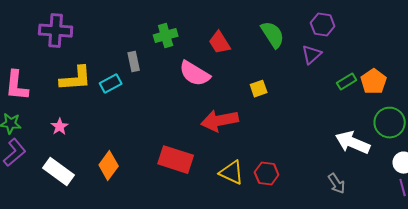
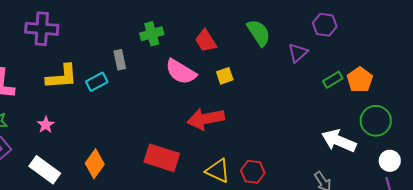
purple hexagon: (323, 25) -> (325, 25), moved
yellow square: (259, 89) -> (225, 76), moved

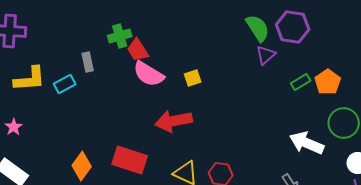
purple hexagon: (325, 25) -> (293, 27), size x1.4
green semicircle: (259, 33) -> (258, 28), moved
red trapezoid: (206, 41) -> (138, 50), moved
orange diamond: (95, 164) -> (82, 166), moved

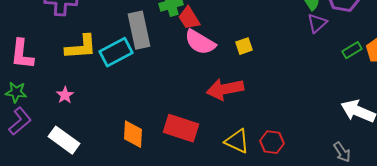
gray rectangle: (88, 62) -> (139, 30), size x1.8
cyan rectangle: (65, 84) -> (116, 52), size x1.5
orange diamond: (82, 166) -> (133, 134), turned -32

